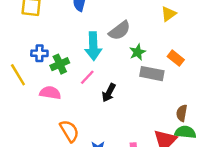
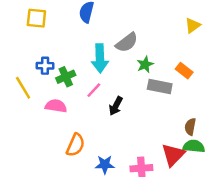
yellow triangle: (169, 14) -> (193, 25), moved
orange semicircle: (69, 131) -> (76, 145), turned 55

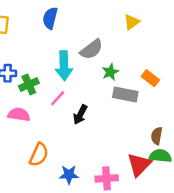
yellow triangle: (193, 25) -> (132, 22), moved

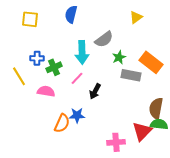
orange rectangle: (150, 78) -> (151, 62), size x1.6
brown semicircle: (157, 136) -> (156, 108), size x1.5
blue star: (69, 175) -> (77, 115), moved

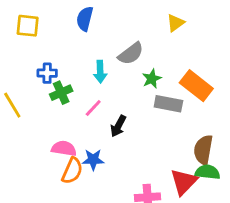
cyan arrow: (82, 52) -> (100, 72), size x0.7
blue cross: (37, 58) -> (47, 73), moved
pink semicircle: (46, 91) -> (64, 148), moved

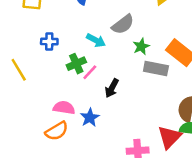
cyan arrow: (100, 72) -> (96, 40), turned -60
green cross: (61, 93) -> (76, 64), moved
blue star: (93, 160) -> (90, 118), turned -30
orange semicircle: (72, 171) -> (57, 131), moved, turned 35

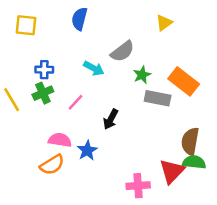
green cross: (76, 64) -> (43, 93), moved
pink line: (90, 72) -> (76, 102), moved

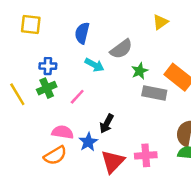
blue semicircle: (79, 19) -> (82, 33), moved
black arrow: (111, 119) -> (107, 124), moved
red triangle: (172, 171) -> (113, 162), moved
pink cross: (138, 186) -> (146, 155), moved

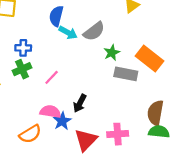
cyan arrow: (94, 65) -> (68, 33), moved
pink semicircle: (63, 132) -> (50, 112), moved

